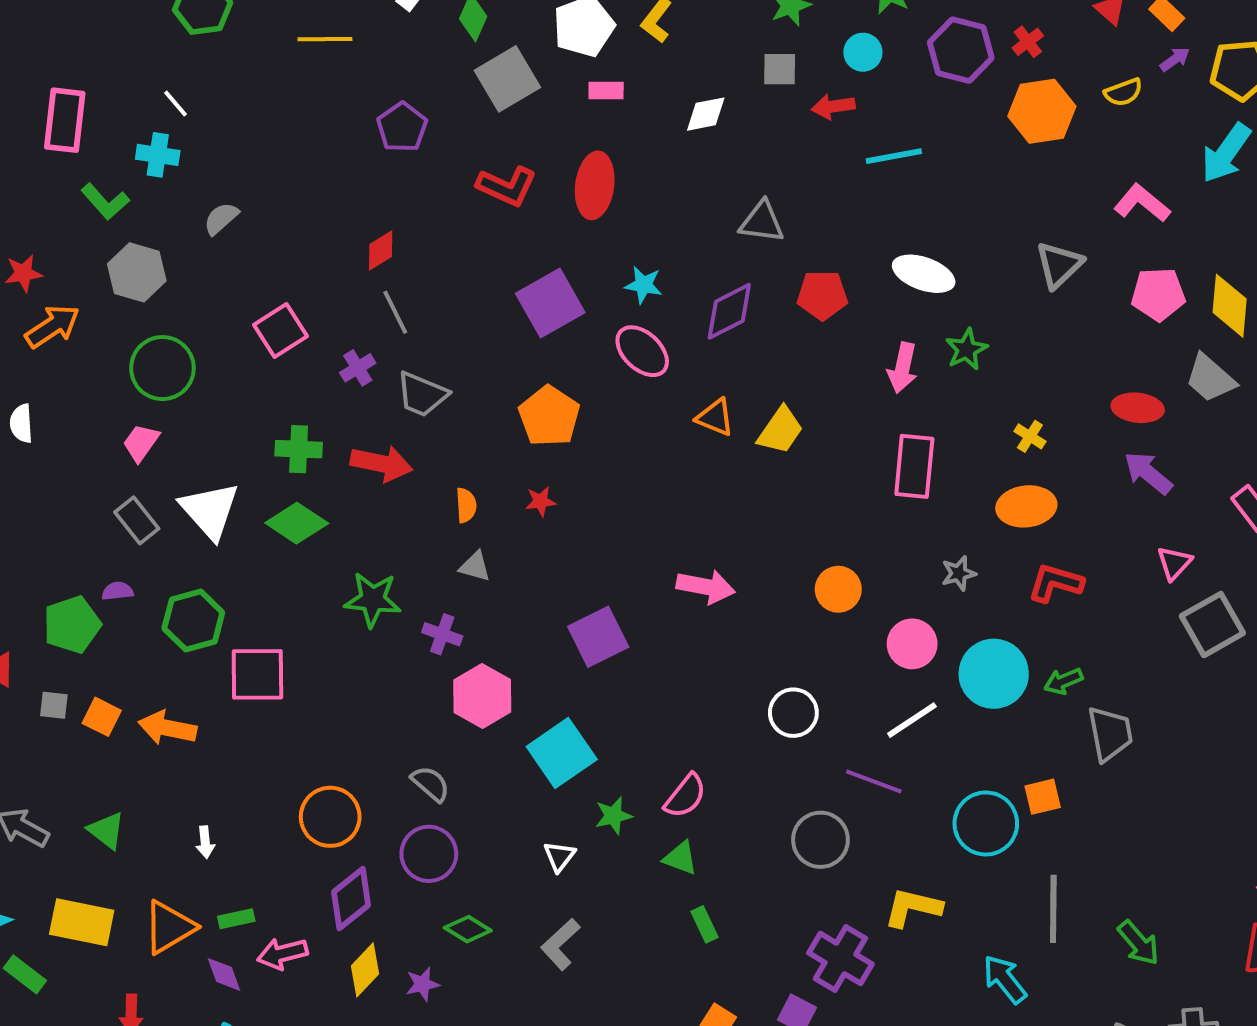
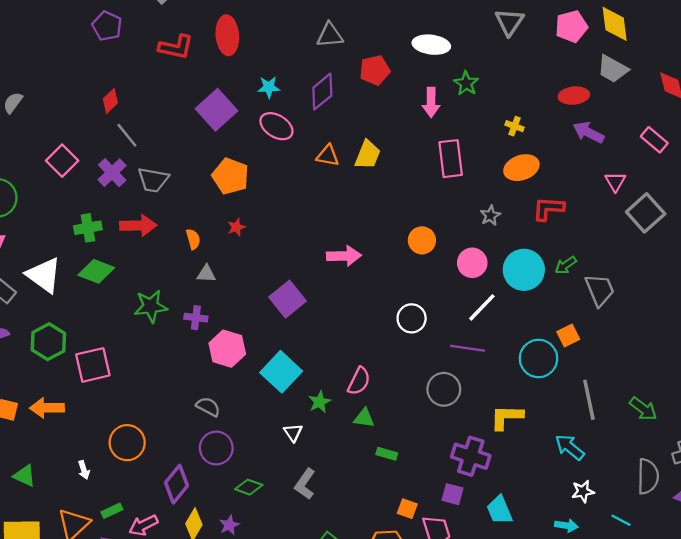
purple cross: (358, 368) -> (112, 173), size x1.4
orange circle: (330, 817) -> (127, 443), moved
green rectangle: (704, 924) -> (387, 454), turned -36

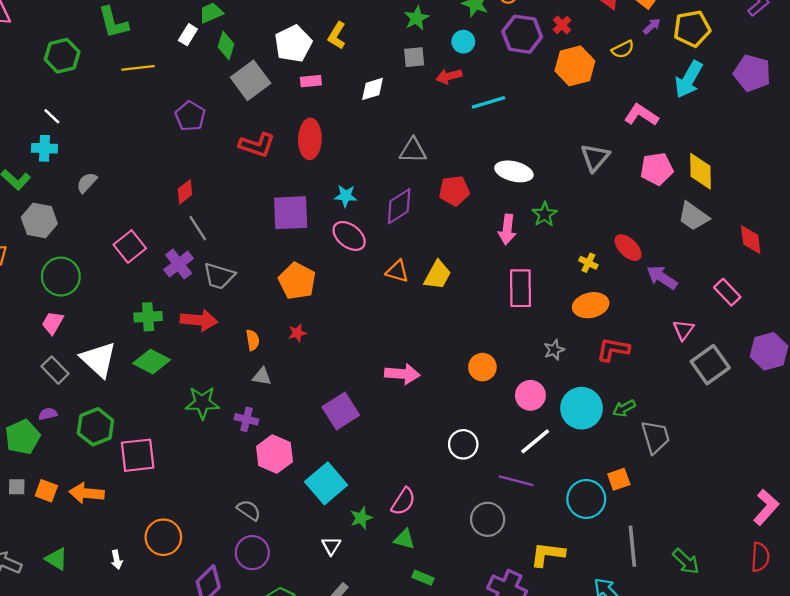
red ellipse: (574, 96) -> (628, 248), moved, turned 44
purple square: (216, 110) -> (291, 213), turned 33

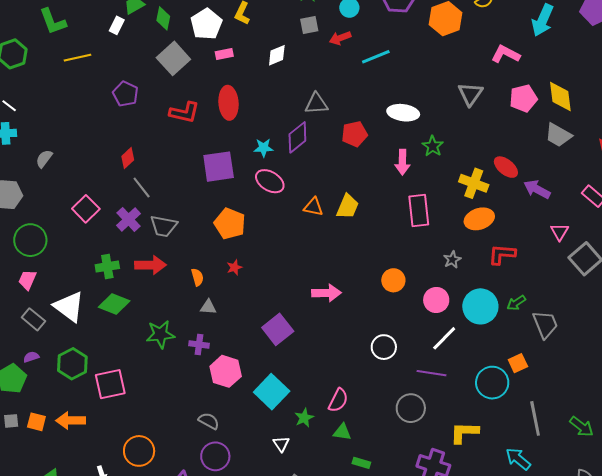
green diamond: (226, 46) -> (163, 18), moved
purple diamond: (399, 206) -> (297, 137), moved
yellow cross: (588, 263) -> (474, 183), size x1.8

